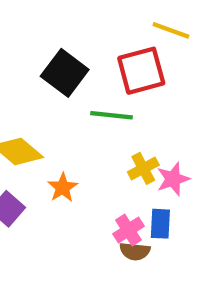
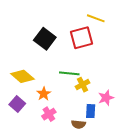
green line: (111, 115) -> (69, 73), moved
pink star: (173, 179) -> (106, 98), moved
pink cross: (128, 230) -> (49, 114), moved

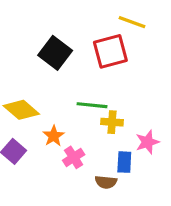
yellow cross: (83, 85) -> (112, 122), turned 32
pink cross: (49, 114) -> (74, 157), moved

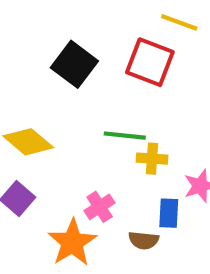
red square: (110, 51) -> (150, 62), turned 36
orange star: (54, 136) -> (72, 242), moved, size x1.6

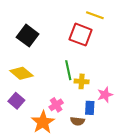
black square: (74, 64) -> (28, 36), moved
green line: (125, 136) -> (68, 70), turned 72

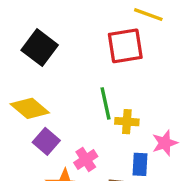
red square: (81, 35) -> (125, 46), turned -30
purple square: (16, 101) -> (46, 141), moved

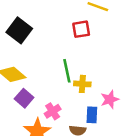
red square: (125, 46) -> (81, 29), size x0.7

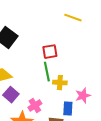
red square: (81, 29) -> (50, 52), moved

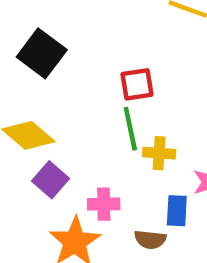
pink cross: (35, 106) -> (104, 204), turned 32

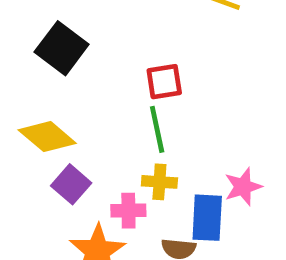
yellow cross: (159, 153) -> (159, 182), moved
blue rectangle: (177, 211) -> (207, 218), size x1.4

